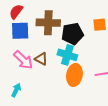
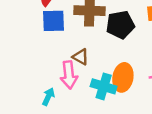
cyan cross: (67, 55) -> (104, 86), moved
pink arrow: (23, 60) -> (69, 75), moved, turned 40

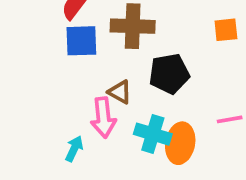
black pentagon: (120, 25) -> (169, 74), moved
orange ellipse: (123, 77) -> (180, 143), moved

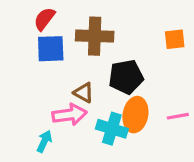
pink arrow: (103, 118) -> (70, 115), turned -92
orange ellipse: (180, 143) -> (135, 115), moved

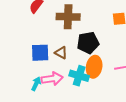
blue square: (51, 49) -> (40, 53), moved
pink arrow: (70, 115) -> (52, 79), moved

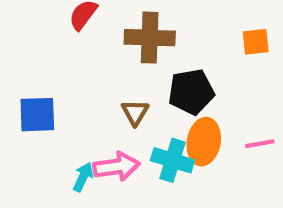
blue square: (40, 53) -> (37, 115), moved
brown triangle: (61, 53) -> (135, 112), turned 32

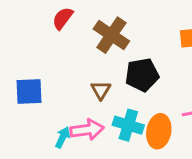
brown cross: (150, 38) -> (111, 35), turned 32
orange ellipse: (204, 142) -> (159, 131), moved

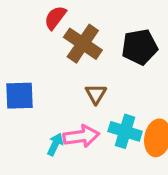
brown cross: (111, 35) -> (83, 44), moved
black pentagon: (142, 75) -> (140, 47), moved

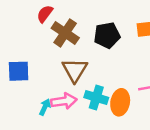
brown triangle: (96, 94) -> (75, 70), size x1.6

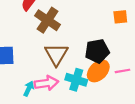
black pentagon: (107, 35) -> (97, 51), moved
orange ellipse: (120, 102) -> (98, 71), moved, turned 35

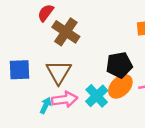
brown triangle: (56, 54) -> (59, 72), moved
cyan cross: (76, 80) -> (97, 96), turned 30

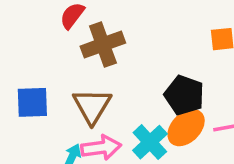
brown cross: (66, 32) -> (103, 45), turned 36
black pentagon: (119, 65) -> (184, 95), turned 30

